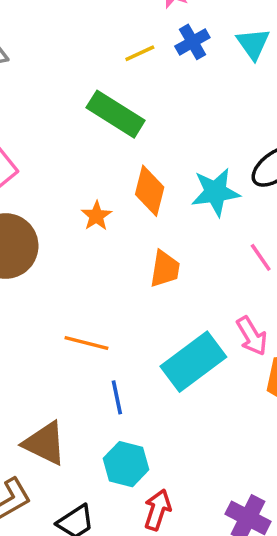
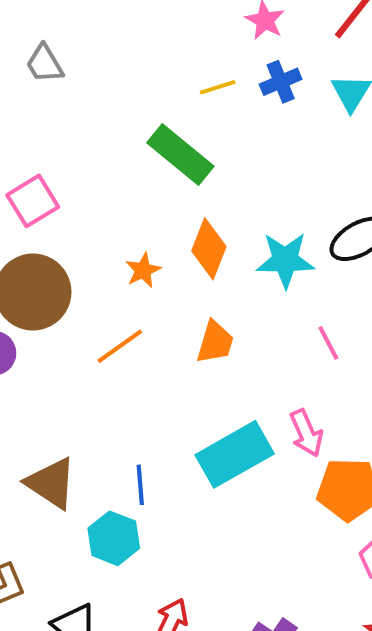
orange line: (86, 343) -> (120, 346), moved, turned -57
brown triangle: (45, 443) -> (51, 483), moved
cyan hexagon: (126, 464) -> (114, 538), moved

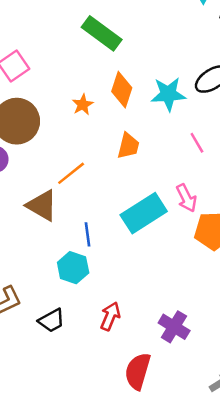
orange line: (120, 346) -> (71, 173), moved
brown triangle: (51, 483) -> (42, 205), moved

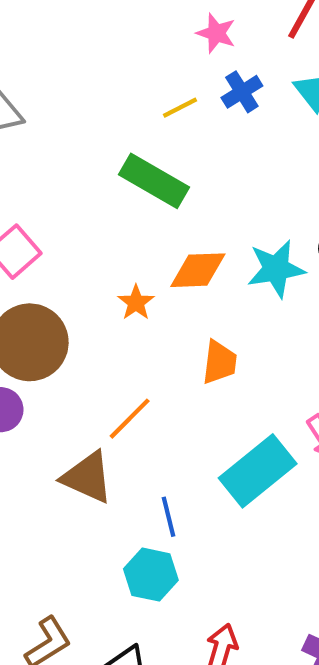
orange diamond: (122, 90) -> (198, 270), turned 76

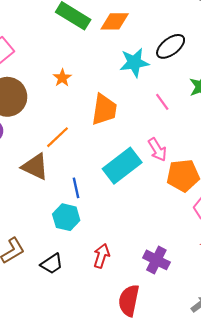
orange diamond: (198, 270) -> (115, 21), moved
orange trapezoid: (220, 362) -> (104, 110), size x1.4

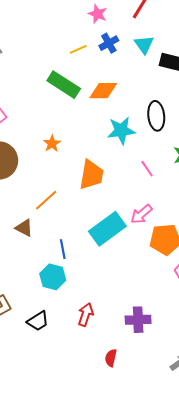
black ellipse: (171, 46) -> (156, 116), turned -60
pink arrow: (157, 150) -> (141, 214), turned 80
brown triangle: (35, 167) -> (24, 228), size x0.7
purple cross: (156, 260) -> (138, 320), turned -30
red semicircle: (129, 300) -> (111, 358), size x0.6

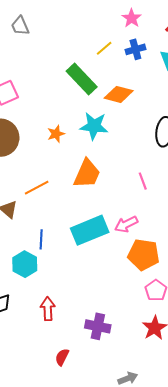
yellow line: (78, 49) -> (104, 48), turned -30
cyan star: (121, 130) -> (94, 126), moved
red arrow: (86, 315) -> (48, 309), turned -35

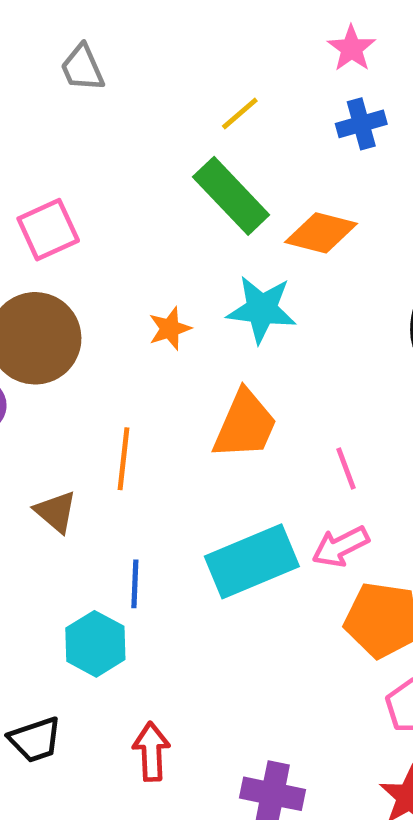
yellow line: (104, 48) -> (240, 114), moved
pink line: (143, 181) -> (346, 469), moved
orange line: (37, 188) -> (124, 459), turned -55

